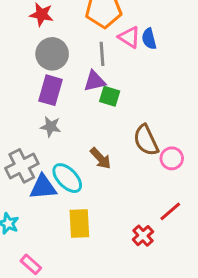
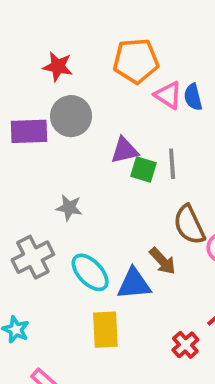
gray line: (102, 54) -> (172, 164), moved
purple rectangle: (51, 90) -> (29, 131), moved, turned 72
brown arrow: (101, 158) -> (163, 261), moved
blue triangle: (43, 187) -> (134, 284), moved

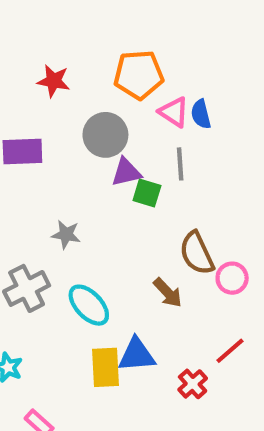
gray circle: (71, 116) -> (105, 135), moved
gray line: (172, 164) -> (180, 164), moved
blue triangle: (134, 284) -> (137, 355), moved

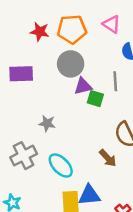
orange pentagon: (139, 75) -> (72, 29), moved
pink triangle: (174, 112) -> (111, 24), moved

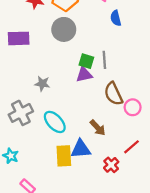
gray line: (115, 81) -> (104, 60), moved
purple triangle: (83, 86) -> (84, 75), moved
brown arrow: (108, 158) -> (98, 128), moved

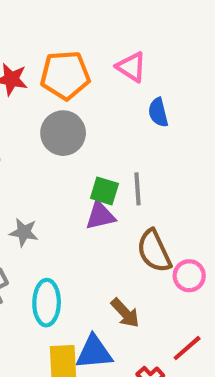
cyan ellipse: (55, 122) -> (47, 303), turned 45

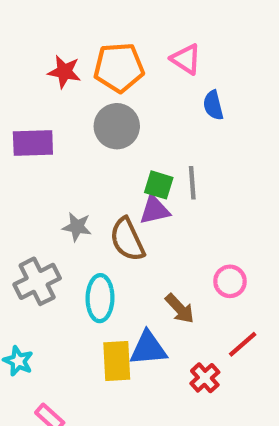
brown semicircle: (154, 251) -> (127, 239), moved
pink circle: (189, 276) -> (230, 281), moved

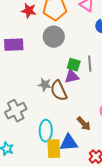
gray star: (77, 227) -> (45, 85), moved
cyan ellipse: (100, 298) -> (46, 131), moved

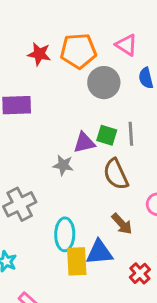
gray circle: (54, 37) -> (104, 83), moved
purple triangle: (72, 77) -> (84, 143), moved
brown semicircle: (59, 91) -> (116, 174), moved

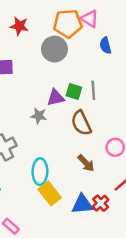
orange pentagon: (78, 51) -> (68, 24), moved
gray circle: (104, 83) -> (54, 49), moved
blue triangle: (99, 252) -> (82, 204), moved
yellow rectangle: (77, 261) -> (50, 193), turned -35

